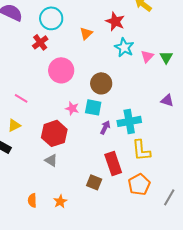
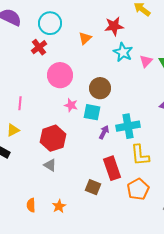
red star: (115, 21) -> (114, 26), turned -30
pink line: (21, 98) -> (20, 103), turned 64
pink star: (72, 108) -> (71, 105), moved

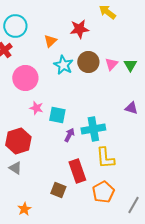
cyan star: (123, 52) -> (63, 65), moved
brown circle: (100, 88) -> (88, 62), moved

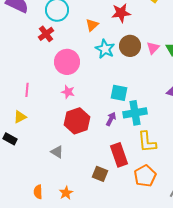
pink star: (36, 108) -> (68, 92), moved
cyan square: (57, 115) -> (119, 93), moved
red hexagon: (18, 141) -> (77, 121), moved

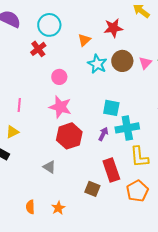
pink circle: (67, 62) -> (59, 77), size x0.6
pink star: (68, 92) -> (60, 107), size x1.6

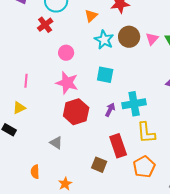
cyan square: (111, 108) -> (105, 75), moved
orange semicircle: (30, 207) -> (35, 172), moved

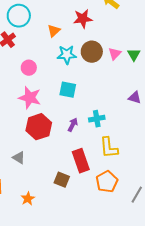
cyan star: (104, 40) -> (67, 55), turned -30
cyan cross: (134, 104) -> (97, 119), size x0.7

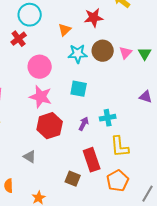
pink circle: (29, 68) -> (40, 67), size x1.5

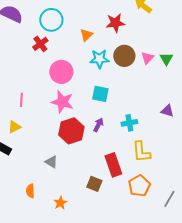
purple triangle: (146, 97) -> (167, 111), moved
purple arrow: (84, 124) -> (98, 125), moved

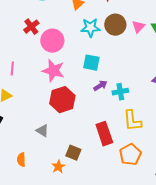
red cross: (40, 44) -> (31, 27), moved
purple arrow: (98, 125) -> (100, 86), moved, turned 32
brown square: (94, 184) -> (73, 153), moved
orange star: (60, 203) -> (58, 167), moved

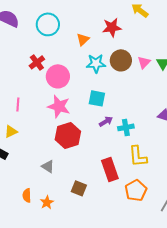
orange star: (58, 167) -> (47, 202), moved

